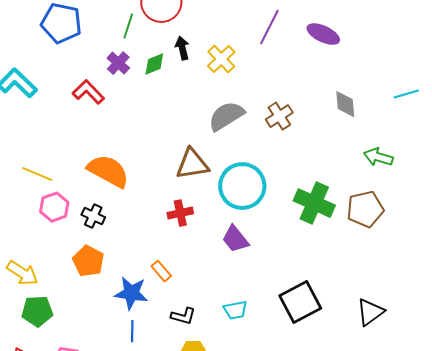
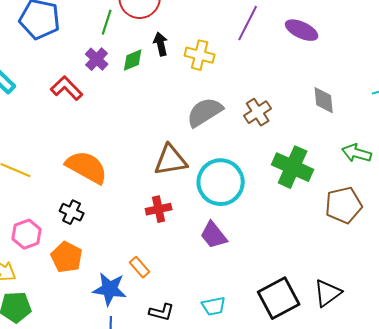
yellow cross: (221, 59) -> (200, 55), turned -32
green cross: (314, 203) -> (293, 167), moved
pink hexagon: (54, 207) -> (27, 234), moved
black triangle: (370, 312) -> (328, 293), moved

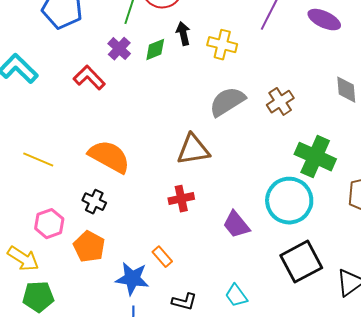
cyan circle: (221, 182) -> (289, 201), moved
black square: (279, 298) -> (301, 262), moved
cyan trapezoid: (214, 306) -> (236, 296), turned 65

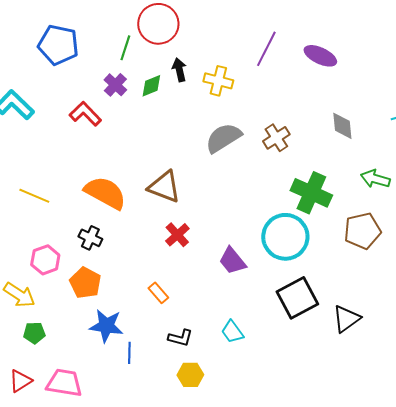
brown triangle: (193, 150) -> (164, 187), moved, turned 30
red cross: (181, 199) -> (177, 235), turned -30
blue star: (132, 279) -> (106, 326), moved
green pentagon: (38, 297) -> (34, 333), size x0.7

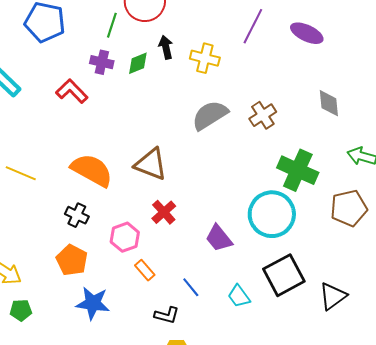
purple cross: (115, 85) -> (102, 62), turned -30
pink hexagon: (45, 260) -> (125, 237), moved
cyan trapezoid: (232, 332) -> (239, 296), moved
blue line: (129, 353) -> (191, 287), moved, turned -40

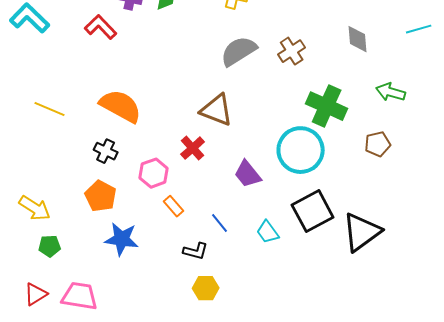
brown triangle: (151, 164) -> (217, 110), moved
brown pentagon: (349, 208) -> (378, 144), size x0.7
black triangle: (333, 296) -> (362, 232), size x1.4

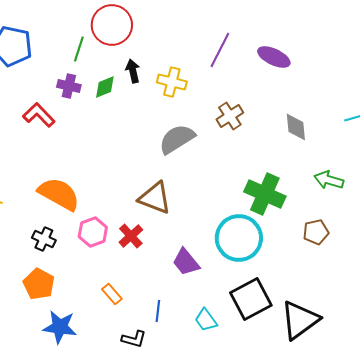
brown cross: (292, 51) -> (230, 116), moved
pink hexagon: (154, 173) -> (93, 232), moved
blue line: (220, 223) -> (158, 311), turned 45

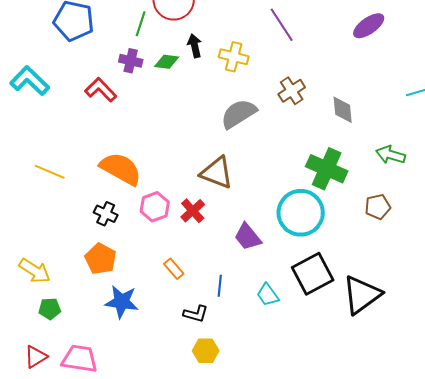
purple line: (220, 50) -> (282, 25), turned -60
purple ellipse: (274, 57) -> (369, 26), moved, turned -60
green diamond: (105, 87) -> (167, 62), turned 30
gray diamond: (296, 127) -> (343, 110), moved

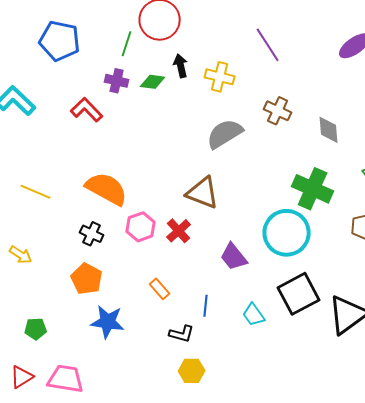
brown cross: (292, 91) -> (278, 111), turned -32
yellow arrow: (35, 271) -> (21, 255), moved, size x0.7

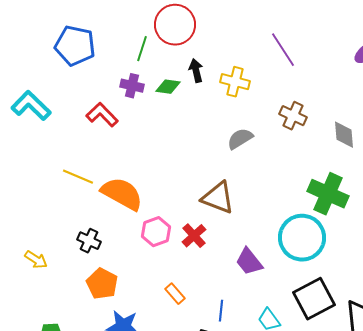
gray semicircle: (225, 134) -> (240, 139), size x0.7
yellow line: (36, 192) -> (78, 177), moved
black cross: (92, 234) -> (89, 241), moved

